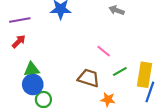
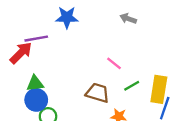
purple line: (20, 20) -> (36, 39), moved
red arrow: (19, 41) -> (21, 53), size x1.5

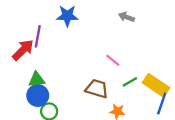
purple line: (36, 39) -> (38, 36), turned -70
yellow rectangle: (159, 89) -> (156, 85), turned -65

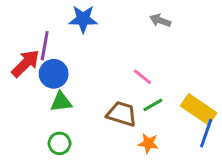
green triangle: (37, 80) -> (61, 102), moved
green line: (130, 82) -> (153, 105), moved
blue circle: (38, 95) -> (54, 74), moved

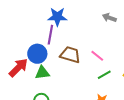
purple line: (45, 46) -> (50, 35), moved
red arrow: (25, 63) -> (18, 68), moved
brown trapezoid: (122, 114) -> (70, 55), moved

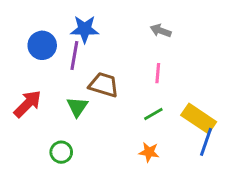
blue circle: (37, 54) -> (42, 45), moved
pink line: (97, 56) -> (158, 73), moved, turned 56
green triangle: (42, 73) -> (77, 107), moved, turned -49

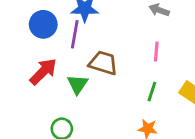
red arrow: (28, 104) -> (43, 72), moved
green line: (153, 114) -> (152, 92), turned -42

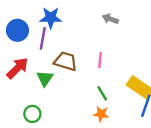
pink line: (156, 51) -> (100, 60), moved
green line: (152, 92) -> (102, 93), moved, turned -49

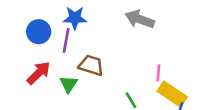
gray arrow: (110, 19) -> (140, 19), size x1.6
pink line: (100, 60) -> (158, 73), moved

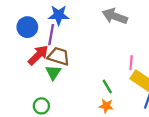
brown trapezoid: (91, 65) -> (59, 56), moved
red arrow: (39, 73) -> (38, 55), moved

